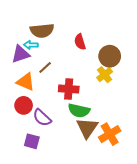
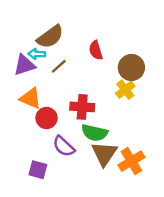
brown semicircle: (42, 31) -> (50, 37), turned -30
brown line: (45, 67) -> (59, 66), moved
red circle: (24, 105) -> (46, 118), moved
purple semicircle: (42, 118) -> (64, 146), moved

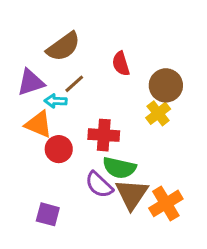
cyan arrow: (37, 54) -> (56, 101), moved
purple semicircle: (64, 146) -> (99, 185), moved

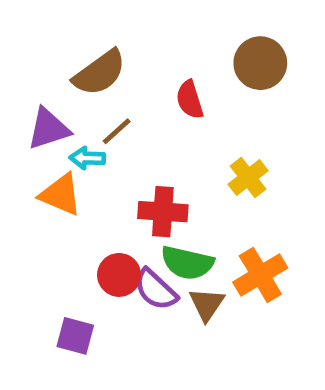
brown circle: (166, 85) -> (260, 63), moved
red circle: (59, 149) -> (119, 275), moved
brown triangle: (132, 194) -> (207, 304), size x0.7
orange cross: (166, 203) -> (260, 275), moved

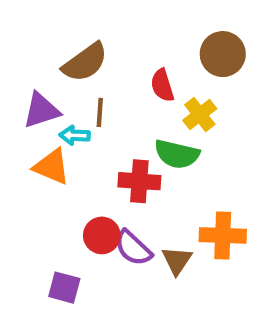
brown line: (117, 131) -> (100, 112), turned -44
yellow cross: (248, 178) -> (200, 115), moved
green semicircle: (187, 263) -> (177, 154), moved
orange cross: (260, 275) -> (223, 235), turned 33

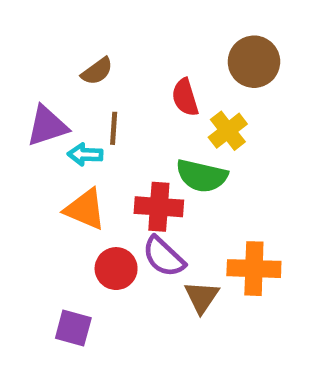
brown semicircle: (85, 62) -> (97, 71), size x0.6
orange triangle: (52, 167) -> (85, 209), moved
purple semicircle: (133, 248) -> (164, 257), moved

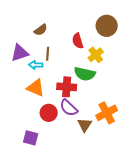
orange cross: (254, 269) -> (107, 113), turned -30

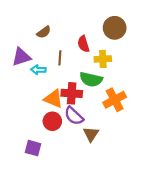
brown line: (48, 54) -> (60, 58), moved
yellow cross: (96, 55) -> (103, 59), turned 35
orange triangle: (36, 88) -> (53, 99), moved
orange cross: (107, 113) -> (115, 100), moved

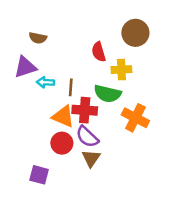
brown semicircle: (44, 32) -> (38, 38), moved, turned 48
brown line: (60, 58) -> (71, 87), moved
orange cross: (115, 100) -> (135, 118), turned -35
brown triangle: (91, 134) -> (91, 158), moved

